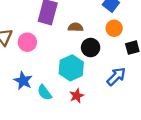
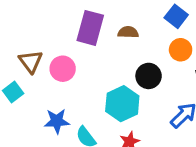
brown semicircle: (76, 27) -> (128, 32), moved
blue star: (23, 81) -> (57, 121), turned -30

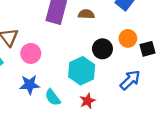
orange circle: (181, 50) -> (128, 38), moved
pink circle: (63, 69) -> (31, 53), moved

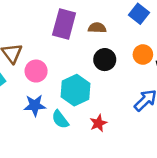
black circle: (102, 49) -> (105, 60), moved
cyan hexagon: (82, 71) -> (75, 90), moved

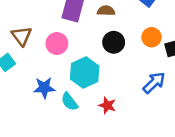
pink circle: (36, 71) -> (57, 44), moved
red star: (98, 123) -> (107, 105), turned -30

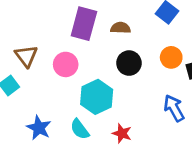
blue arrow: (154, 83) -> (174, 108), turned -75
blue star: (44, 88) -> (39, 128), moved, turned 30

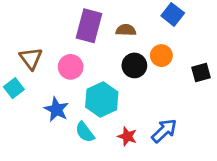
orange circle: (171, 57) -> (161, 56), moved
blue arrow: (174, 108) -> (164, 131), moved, turned 76
blue star: (39, 128) -> (56, 109), moved

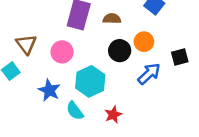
blue arrow: (164, 131) -> (149, 74), moved
red star: (127, 136) -> (113, 115), turned 30

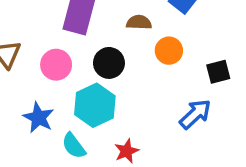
brown semicircle: (112, 19) -> (139, 22), moved
black circle: (120, 51) -> (109, 63), moved
blue arrow: (149, 74) -> (195, 114), moved

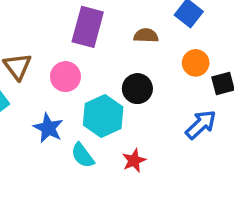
orange circle: (169, 51) -> (196, 63), moved
black circle: (109, 63) -> (137, 89), moved

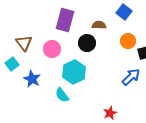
black circle: (137, 89) -> (87, 43), moved
blue star: (48, 128) -> (32, 79), moved
red star: (134, 161) -> (110, 113), moved

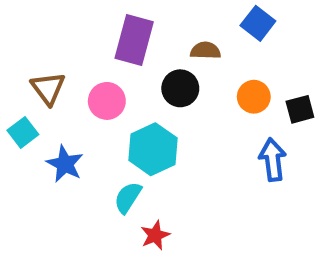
orange circle: (128, 41) -> (254, 97), moved
blue arrow: (131, 77) -> (273, 160), turned -54
cyan semicircle: (62, 95) -> (128, 197), turned 70
red star: (110, 113) -> (155, 235), moved

